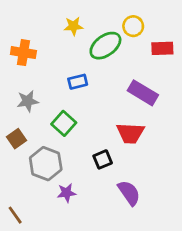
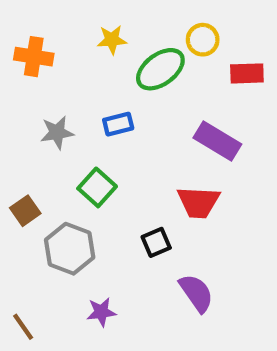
orange cross: (23, 53) -> (34, 57), moved
gray star: (28, 101) -> (57, 133), moved
purple star: (67, 193) -> (101, 312), moved

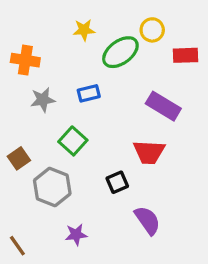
orange cross: (34, 57) -> (25, 60), moved

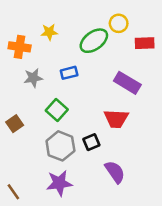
yellow star: (84, 30) -> (49, 32), moved
gray hexagon: (52, 187) -> (60, 146), moved
purple star: (76, 235) -> (59, 183), size x1.5

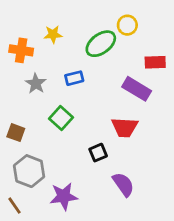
red rectangle: (145, 43) -> (155, 62), moved
gray star: (33, 78) -> (36, 84), turned -30
brown square: (15, 124) -> (16, 133), turned -35
gray hexagon: (60, 146) -> (29, 171), moved

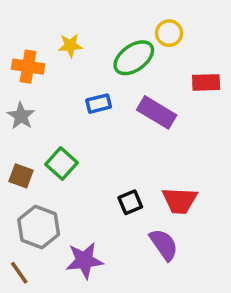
gray star: (36, 84) -> (21, 116), moved
purple rectangle: (137, 89) -> (157, 112), moved
green square: (61, 118) -> (62, 164), moved
red trapezoid: (125, 127) -> (180, 201), moved

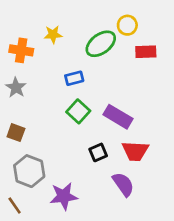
red rectangle: (206, 82) -> (146, 52), moved
purple rectangle: (157, 112) -> (118, 117), moved
green square: (62, 164) -> (78, 111), moved

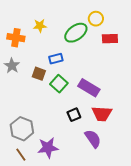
brown square: (16, 133) -> (39, 74), moved
brown line: (15, 206) -> (21, 155), moved

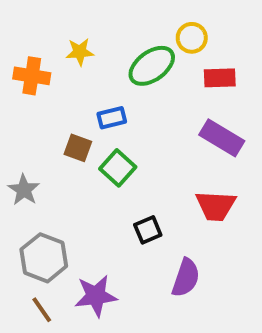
gray star: (12, 66) -> (24, 190), moved
purple rectangle: (89, 88) -> (222, 138), moved
red trapezoid: (102, 114) -> (216, 206), moved
purple semicircle: (93, 139) -> (186, 278), turned 54

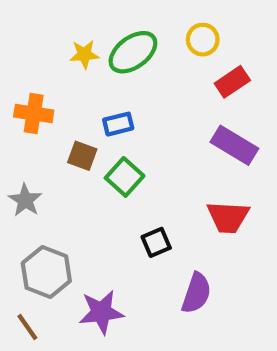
green ellipse: (152, 66) -> (133, 52), moved
orange cross: (32, 76) -> (34, 114), moved
red rectangle: (220, 78) -> (232, 82), turned -32
brown line: (42, 310) -> (27, 327), moved

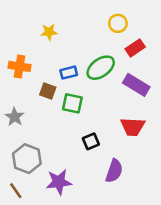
green ellipse: (133, 52) -> (101, 68), moved
green square: (125, 177) -> (72, 103), turned -30

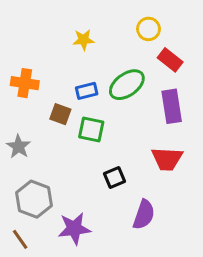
yellow star: (49, 32) -> (84, 40), moved
red rectangle: (135, 48) -> (170, 60), turned 72
purple rectangle: (136, 85) -> (172, 106), turned 50

